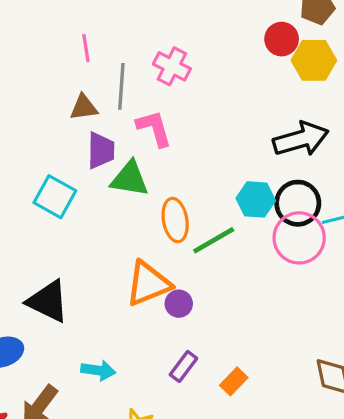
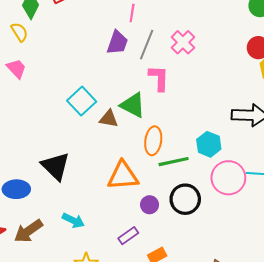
brown triangle: (84, 107) -> (109, 119), moved
purple trapezoid: (101, 150) -> (117, 43), moved
black circle: (298, 203) -> (185, 199), moved
purple circle: (179, 304) -> (150, 205), moved

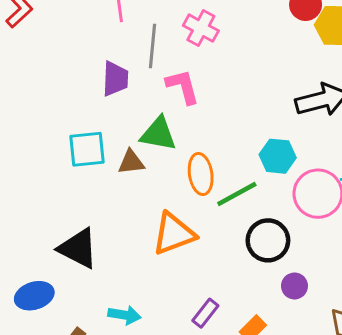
purple trapezoid: (117, 43) -> (115, 79), moved
cyan square: (82, 101) -> (87, 149), turned -36
purple circle: (150, 205) -> (294, 286), moved

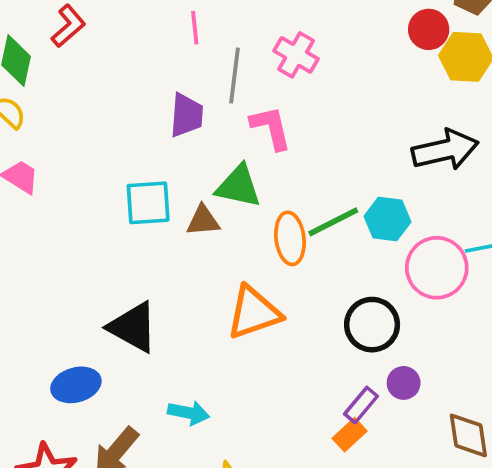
green line: (237, 194) -> (333, 222), moved
purple rectangle: (205, 313) -> (361, 405), moved

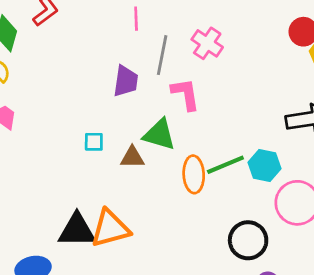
cyan square: (148, 203) -> (94, 142), size x0.6
orange triangle: (254, 313) -> (110, 228), moved
black triangle: (133, 327) -> (77, 230), turned -33

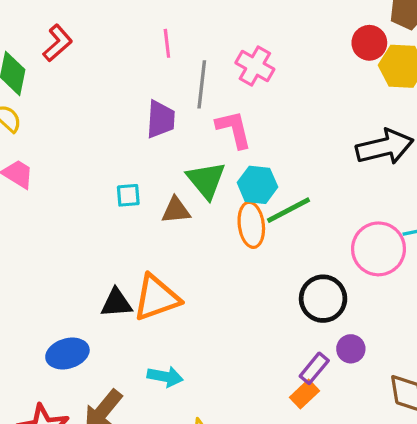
green triangle: (159, 135) -> (206, 180), turned 39
cyan hexagon: (264, 165) -> (257, 185), moved
black triangle: (77, 230) -> (116, 303), size x0.7

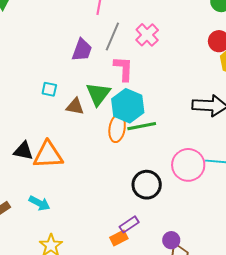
cyan hexagon: (257, 185) -> (128, 106), size x1.4
purple circle: (351, 349) -> (171, 240), moved

